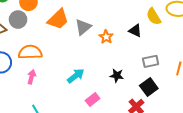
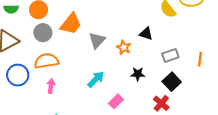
gray circle: (18, 20) -> (43, 33), moved
gray triangle: (83, 27) -> (97, 40), moved
black triangle: (135, 31) -> (146, 34), moved
orange star: (106, 37) -> (124, 47), moved

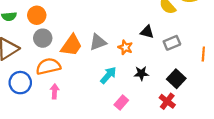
orange trapezoid: (71, 24) -> (71, 45), moved
gray triangle: (97, 40) -> (98, 42), turned 30
gray rectangle: (170, 55) -> (172, 43), moved
cyan arrow: (96, 79) -> (108, 75), moved

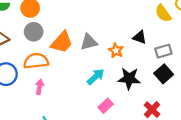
black star: (141, 73) -> (129, 78), size x1.5
black square: (176, 79) -> (164, 74), moved

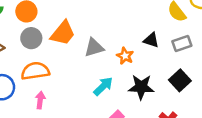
orange trapezoid: (62, 42) -> (63, 33), moved
gray rectangle: (163, 51) -> (182, 44), moved

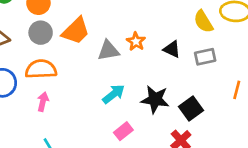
orange star: (125, 56) -> (136, 41), moved
black square: (180, 80) -> (191, 109), moved

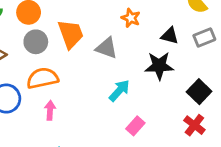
orange trapezoid: (76, 31) -> (71, 34), turned -56
orange star: (136, 41) -> (131, 18), moved
gray triangle: (108, 51) -> (107, 48), turned 40
black star: (155, 99) -> (159, 66), moved

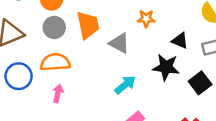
orange star: (131, 18) -> (146, 19), turned -30
black square: (199, 92) -> (200, 83), moved

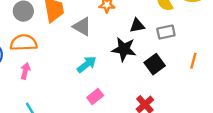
black triangle: (180, 41) -> (137, 25), turned -35

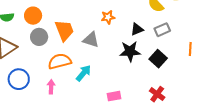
orange semicircle: (24, 43) -> (60, 61), moved
cyan arrow: (87, 64) -> (84, 73), moved
pink rectangle: (95, 97) -> (114, 96), turned 40

